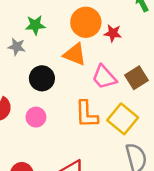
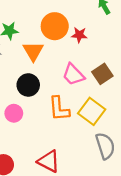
orange triangle: (75, 54) -> (33, 51), moved, turned 40
black circle: (42, 78) -> (28, 85), moved

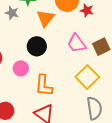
orange L-shape: (59, 109) -> (44, 86), moved

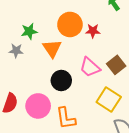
black circle: (37, 46) -> (61, 80), moved
pink circle: (21, 68) -> (38, 106), size x1.5

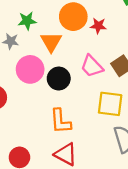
yellow square: (109, 100) -> (110, 104), turned -30
pink circle: (38, 106) -> (30, 69), moved

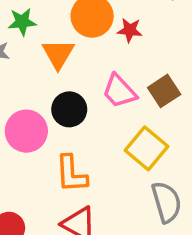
pink circle: (30, 69) -> (26, 131), moved
yellow square: (110, 104) -> (146, 148), turned 32

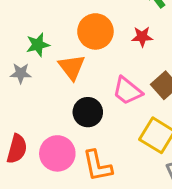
red star: (130, 30) -> (142, 37), moved
pink circle: (26, 131) -> (57, 153), moved

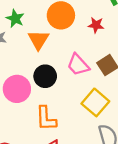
green star: (38, 45) -> (15, 19), turned 30
pink circle: (57, 153) -> (17, 89), moved

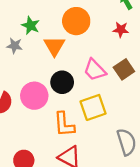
red star: (96, 25) -> (121, 30), moved
yellow square: (95, 102) -> (93, 107), moved, turned 32

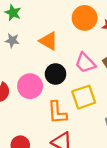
orange circle: (76, 21) -> (85, 18), moved
green star: (31, 25) -> (13, 13), moved
orange triangle: (54, 46) -> (49, 41), turned -30

